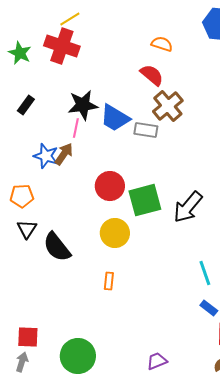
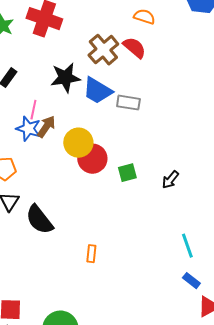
brown cross: (168, 106) -> (103, 50), moved
pink line: (76, 128) -> (33, 110), moved
green square: (145, 200) -> (127, 173), size x0.6
black arrow: (188, 207) -> (170, 180), size x0.6
yellow circle: (115, 233) -> (78, 143), moved

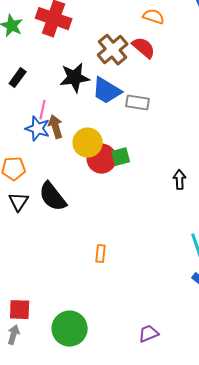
brown arrow: (46, 127) -> (56, 127), turned -50
green square: (127, 173) -> (121, 157), moved
black arrow: (170, 180) -> (180, 180), turned 138
black semicircle: (39, 220) -> (53, 197), moved

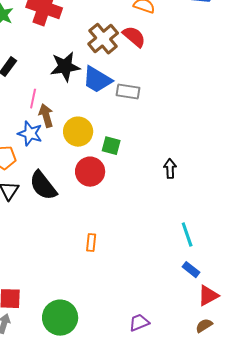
blue star: (38, 129) -> (30, 134), moved
green square: (121, 157) -> (111, 146), turned 30
red circle: (102, 159) -> (90, 172), moved

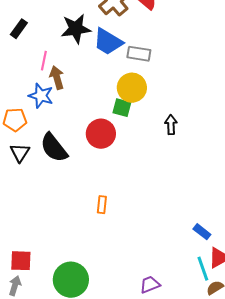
yellow circle: (78, 132) -> (132, 88), moved
black arrow: (170, 169) -> (171, 125), moved
cyan line: (187, 235) -> (203, 269), moved

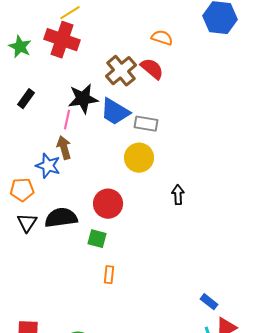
pink line: (44, 61) -> (67, 120), moved
green square: (122, 108) -> (97, 239), moved
black semicircle: (54, 148) -> (61, 218), turned 120

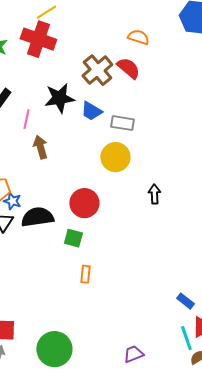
blue trapezoid: (115, 112) -> (91, 111), size x0.7
pink line: (67, 120) -> (26, 119), moved
blue star: (48, 166) -> (12, 201), moved, size x0.7

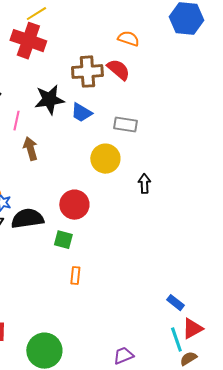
brown cross: (97, 70) -> (87, 72), turned 36
gray rectangle: (122, 123) -> (125, 125), moved
black arrow: (154, 194) -> (144, 184), moved

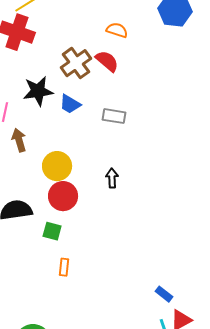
brown cross: (87, 72) -> (76, 63), turned -32
yellow circle: (105, 159) -> (57, 166), moved
black arrow: (144, 184) -> (112, 178), moved

